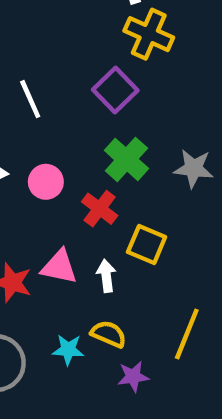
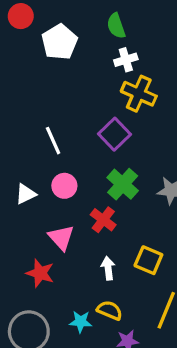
pink circle: (46, 182) -> (64, 186), moved
yellow square: (147, 244) -> (148, 260), moved
pink triangle: (59, 267) -> (61, 238), moved, turned 36

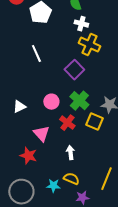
white cross: (126, 60) -> (81, 24), turned 32
white line: (53, 141) -> (36, 54), moved
pink circle: (64, 186) -> (51, 102), moved
yellow square: (148, 260) -> (94, 122), moved

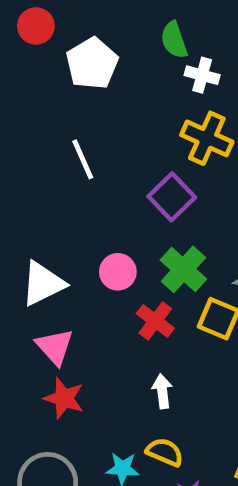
white cross: (81, 24) -> (202, 75), moved
white triangle: (19, 107) -> (43, 284), size x1.5
pink triangle: (41, 134) -> (55, 347), moved

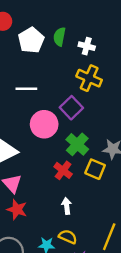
green semicircle: (174, 40) -> (60, 37), moved, turned 30
white line: (83, 159) -> (26, 89), turned -66
pink circle: (118, 272) -> (44, 124), moved, size x1.5

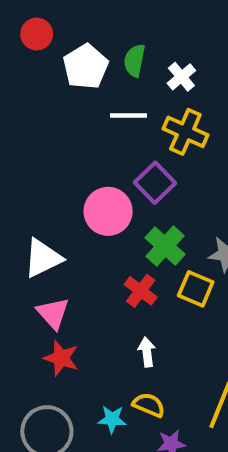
white cross: (87, 46) -> (181, 77), turned 35
white line: (26, 89) -> (128, 116), moved

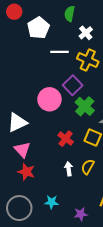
green semicircle: (135, 60) -> (70, 14), moved
green cross: (165, 246) -> (85, 106), moved
yellow semicircle: (149, 405) -> (88, 167), moved, turned -84

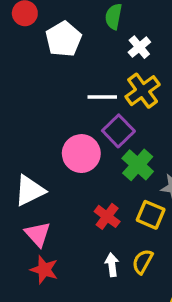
white line: (60, 52) -> (102, 97), moved
yellow cross: (88, 60) -> (143, 91), turned 30

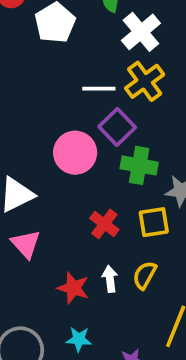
white cross: (139, 47) -> (141, 32), size x1.5
green cross: (138, 165) -> (139, 165), turned -32
yellow square: (151, 215) -> (154, 222), turned -32
red star: (44, 270) -> (73, 288), moved

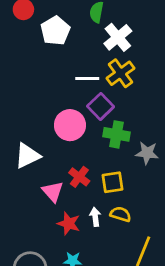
yellow square: (154, 222) -> (113, 182), moved
red cross: (104, 224) -> (79, 177), moved
pink triangle: (26, 244) -> (53, 192), moved
yellow semicircle: (145, 275) -> (120, 214), turned 78

